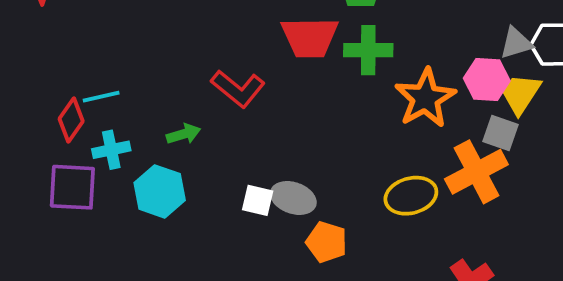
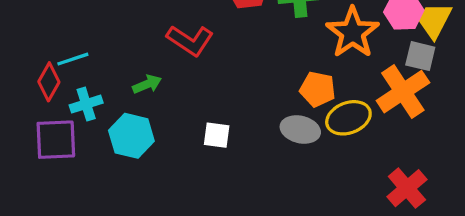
gray ellipse: (293, 198) -> (300, 129), moved
orange pentagon: (327, 242) -> (318, 89), moved

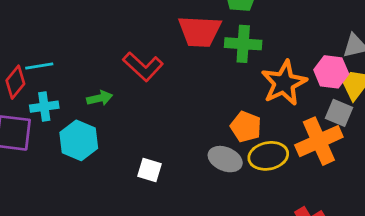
white square: (217, 135) -> (149, 170), moved

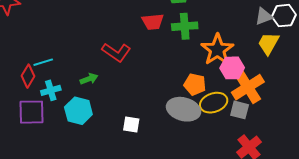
red trapezoid: (200, 31) -> (153, 22), size x0.7
pink hexagon: (331, 72) -> (232, 68), moved
gray square: (339, 113) -> (240, 110), moved
gray ellipse: (225, 159) -> (184, 109), size x1.4

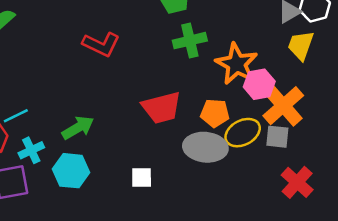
red trapezoid: (153, 22) -> (162, 108), moved, size x1.4
red L-shape: (116, 52) -> (101, 44), moved
green arrow: (89, 79) -> (78, 128), size x1.4

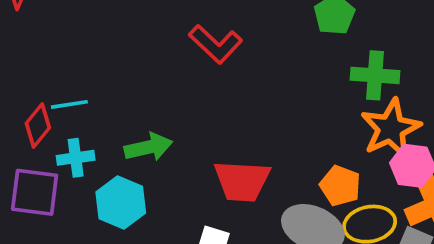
green cross: (190, 41) -> (375, 75), moved
red trapezoid: (162, 108) -> (242, 181), moved

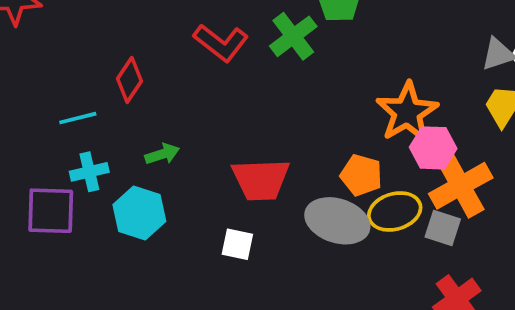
green cross: (375, 75) -> (293, 36), moved, turned -36
red diamond: (38, 126) -> (130, 80), moved
green arrow: (148, 147) -> (162, 154), size x0.7

